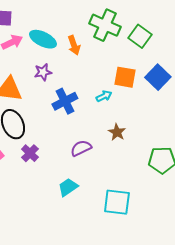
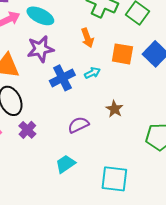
orange arrow: (74, 45) -> (87, 38), moved
purple star: (43, 72) -> (40, 49), size x1.5
cyan arrow: (104, 96) -> (92, 73), moved

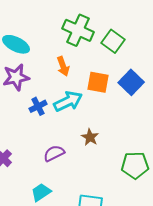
cyan arrow: (92, 73) -> (68, 101), size x1.8
blue cross: (62, 78) -> (38, 106), size x0.7

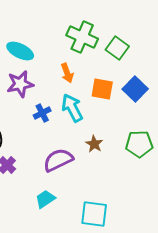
cyan arrow: (68, 101) -> (72, 108), turned -92
purple semicircle: (54, 153) -> (58, 160), size x1.4
green pentagon: (135, 165) -> (139, 144), moved

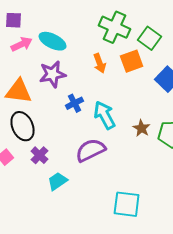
orange square: (102, 89) -> (132, 61), moved, turned -30
cyan arrow: (72, 108) -> (105, 115), moved
brown star: (94, 144) -> (142, 128), moved
cyan trapezoid: (45, 199) -> (58, 181), moved

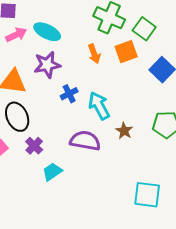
brown star: (142, 128) -> (124, 131), moved
purple semicircle: (91, 150) -> (85, 141), turned 36
cyan square: (127, 204) -> (147, 195), moved

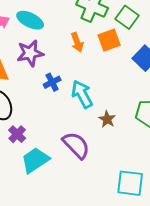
purple semicircle: (85, 141) -> (76, 145), moved, turned 36
cyan trapezoid: (52, 172) -> (35, 160), size x1.4

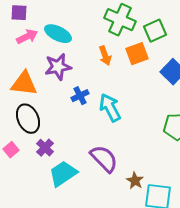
green square: (127, 17) -> (155, 31), turned 30
brown star: (107, 119) -> (135, 181), moved

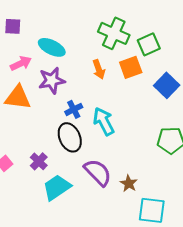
pink arrow: (27, 37) -> (21, 63), moved
black ellipse: (28, 119) -> (70, 137), moved
brown star: (135, 181) -> (129, 183), moved

